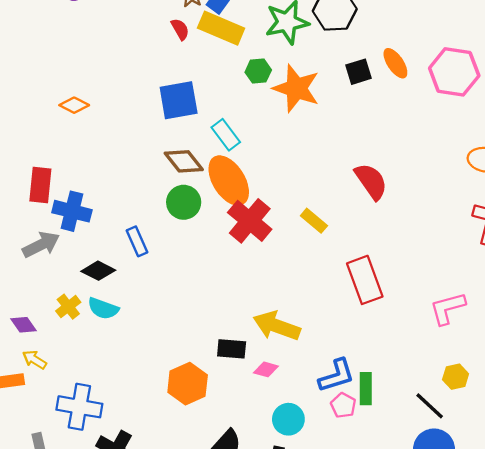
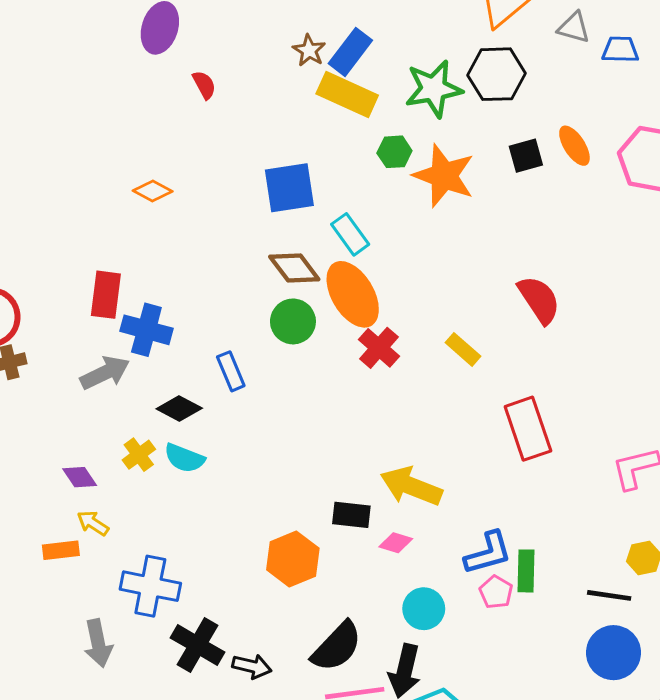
red semicircle: (180, 29) -> (204, 85), moved
red cross: (250, 221) -> (379, 348), size x0.7
black line: (430, 406) -> (609, 595), turned -36

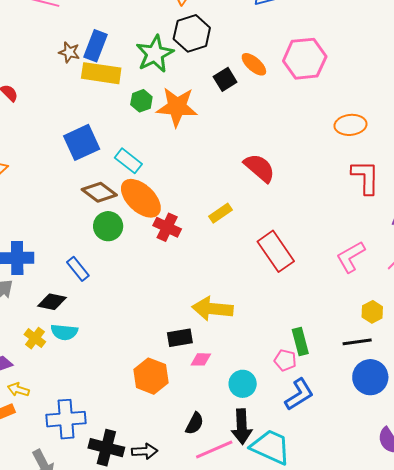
yellow rectangle: (463, 349) -> (220, 213), turned -60
pink diamond: (396, 543) -> (201, 359), moved
blue L-shape: (488, 553) -> (299, 394), moved
black semicircle: (337, 647) -> (195, 423), size x0.6

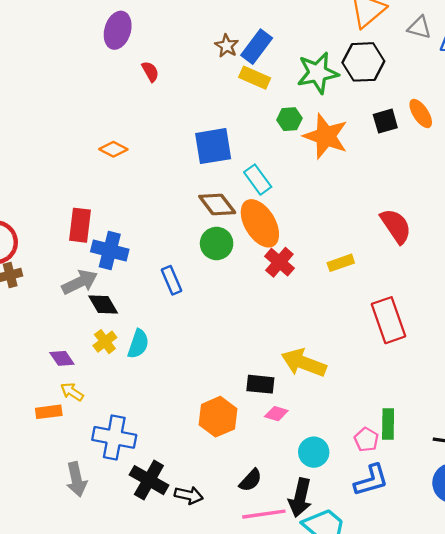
yellow rectangle: (101, 73) -> (255, 78), size x0.7
black diamond: (52, 302) -> (103, 305), moved, turned 32
cyan semicircle: (64, 332) -> (138, 344), turned -92

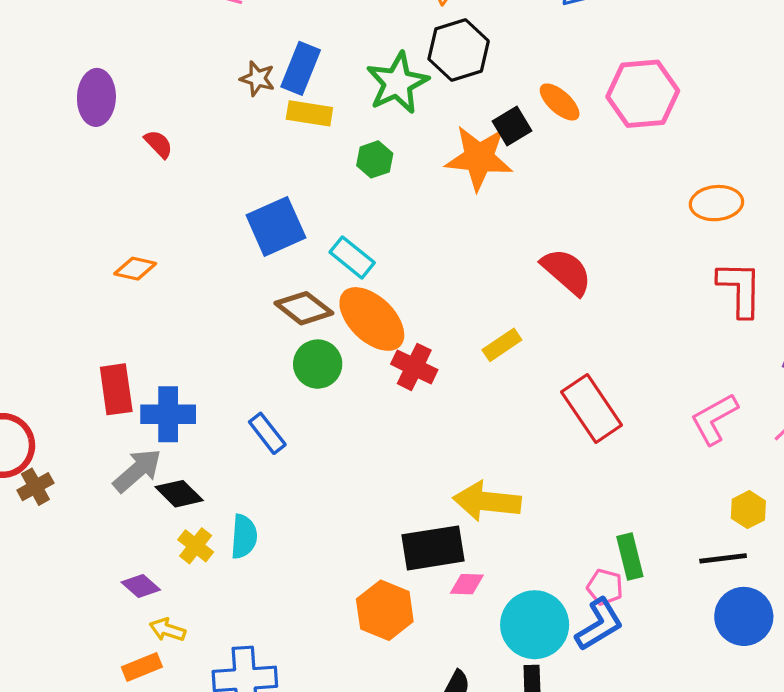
orange star: (326, 136) -> (479, 158), moved
black rectangle: (260, 384) -> (433, 548), size x1.5
cyan circle: (314, 452) -> (535, 625), size x1.5
blue L-shape: (371, 480) -> (599, 624), moved

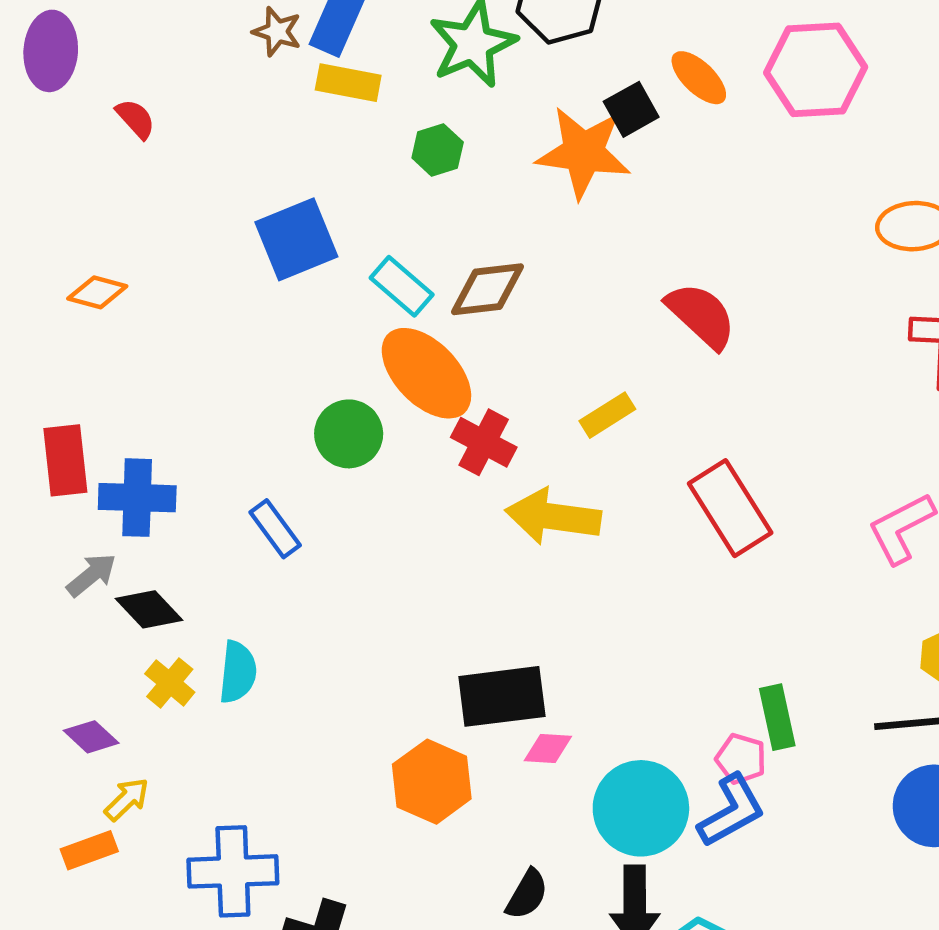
brown diamond: (304, 308) -> (488, 289), moved, turned -46
gray arrow: (137, 471) -> (91, 575), size x0.7
yellow arrow: (487, 501) -> (553, 517), moved
yellow arrow: (167, 630) -> (127, 799), turned 116

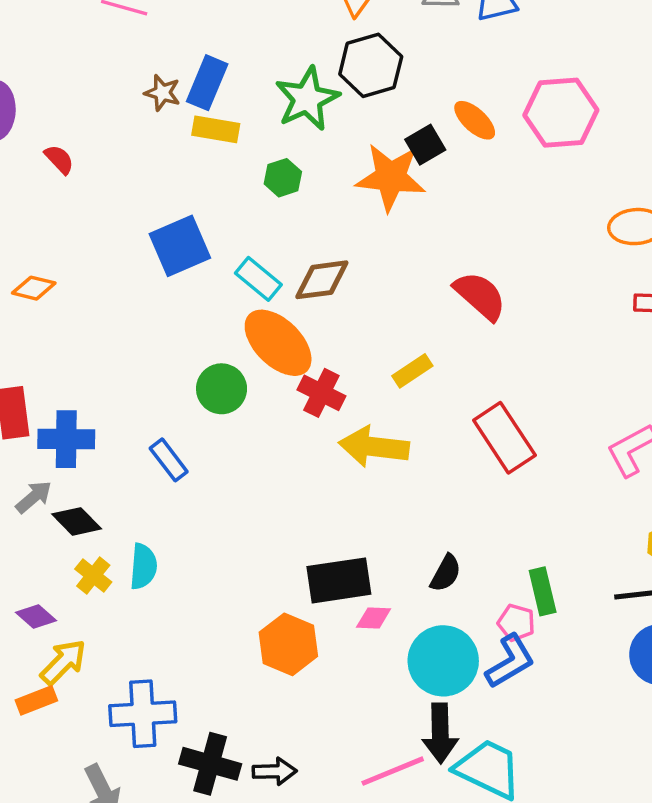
yellow arrow: (127, 799) -> (63, 662), size x1.4
black semicircle: (527, 894) -> (446, 573), moved

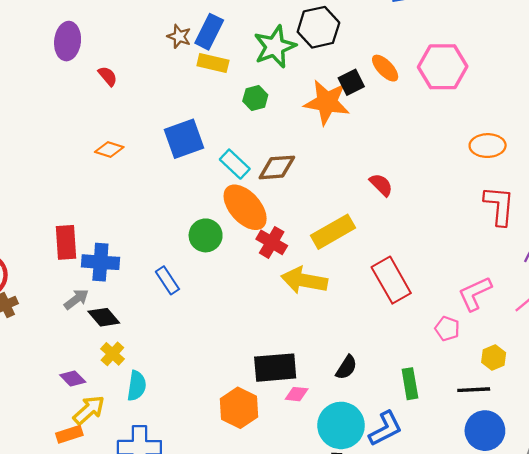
orange diamond: (34, 288) -> (109, 150), moved
red semicircle: (480, 296) -> (381, 185), size x0.7
yellow rectangle: (412, 371) -> (333, 232), size x1.6
cyan semicircle: (143, 566) -> (137, 386), moved
pink pentagon: (516, 623) -> (447, 329), moved

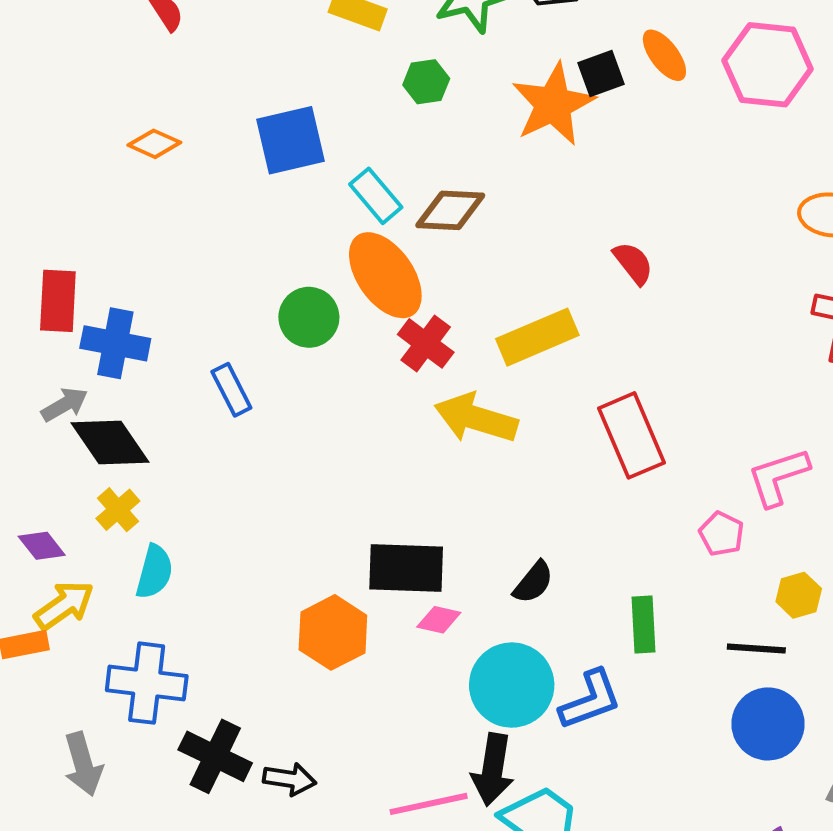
orange star: (327, 102) -> (553, 104), turned 30
black diamond: (104, 317) -> (110, 443), size x1.4

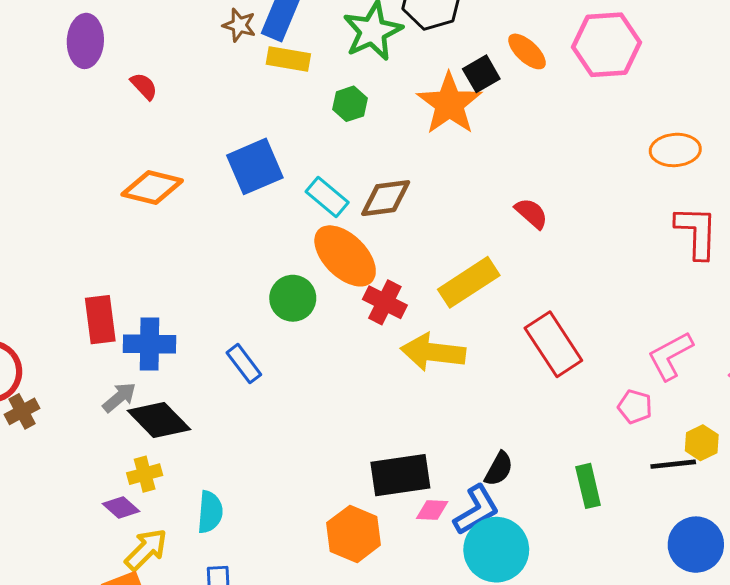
orange diamond: (154, 144) -> (152, 188), size x1.5
yellow cross: (118, 510) -> (145, 474), moved, turned 36
black line: (756, 649) -> (673, 464), moved
blue L-shape: (590, 700) -> (476, 510), moved

